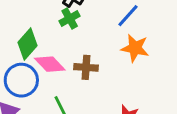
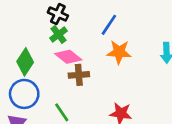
pink diamond: (50, 64) -> (68, 57), moved

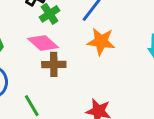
green cross: (58, 34) -> (50, 14), moved

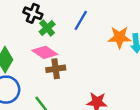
orange star: (101, 41) -> (120, 37), moved

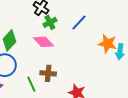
brown cross: (56, 69) -> (48, 73), moved

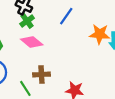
green cross: (50, 22) -> (27, 21), moved

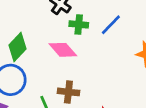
green cross: (27, 21) -> (79, 24), moved, turned 32

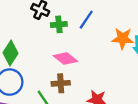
pink diamond: (63, 50) -> (65, 59), moved

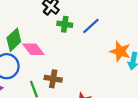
pink diamond: (65, 59) -> (33, 49), moved

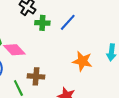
orange star: (120, 51) -> (82, 61), moved

